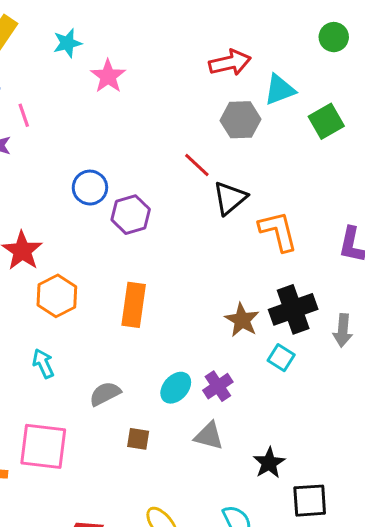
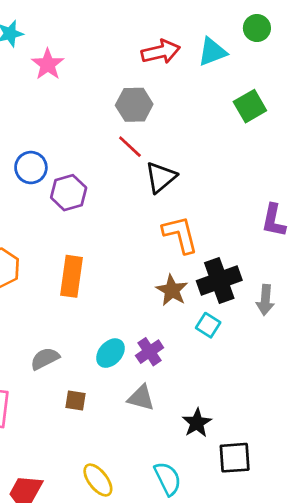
cyan triangle: (280, 90) -> (212, 52), moved
gray hexagon: (240, 120) -> (134, 105), moved
orange L-shape: (278, 231) -> (180, 234), moved

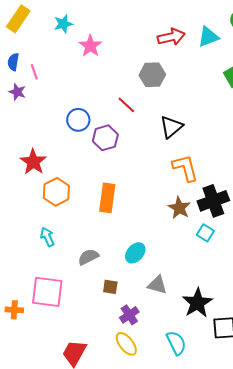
red line: (130, 147) -> (126, 105), moved
purple cross: (150, 352) -> (129, 315), moved
black star: (197, 423) -> (197, 303), size x1.4

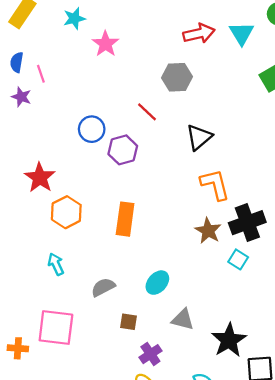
cyan triangle: (208, 37) -> (242, 33), turned -40

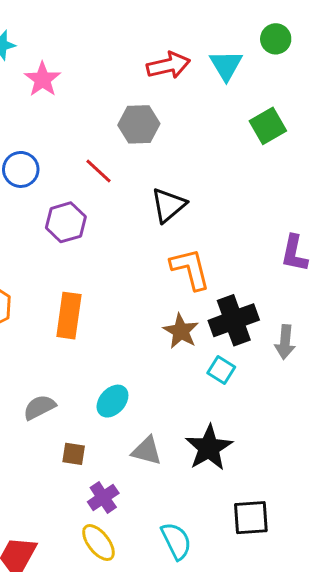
blue circle: (92, 129) -> (21, 169), moved
black star: (229, 340) -> (209, 448), moved

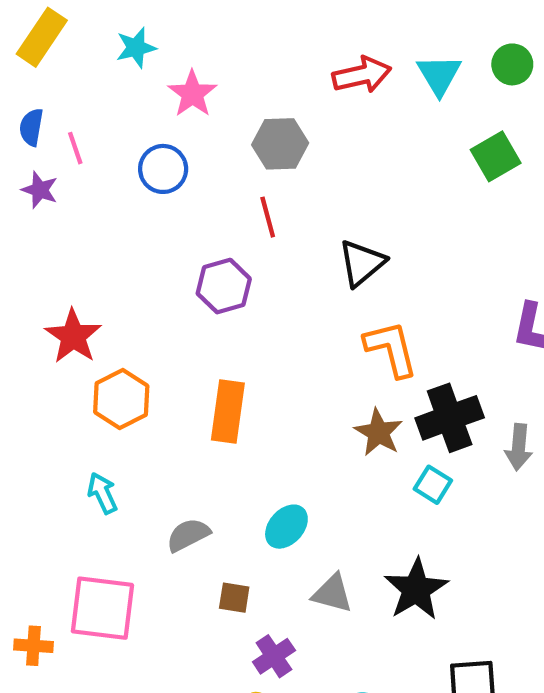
green circle: (276, 39) -> (512, 64), moved
gray hexagon: (139, 124) -> (280, 144), moved
blue circle: (21, 169) -> (163, 169), moved
red line: (98, 171) -> (268, 217), turned 32

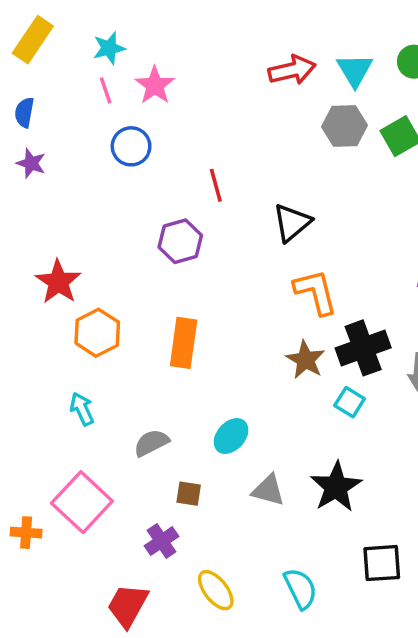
gray hexagon: (280, 144) -> (344, 126), moved
pink line: (75, 148) -> (106, 90), moved
pink square: (102, 608) -> (82, 502), turned 36
purple cross: (274, 656) -> (162, 541), moved

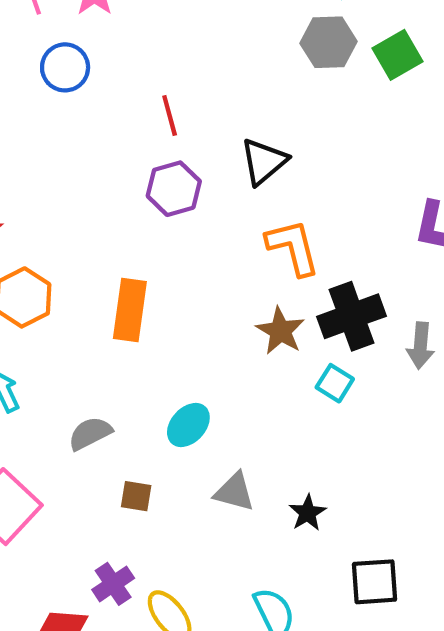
purple hexagon: (180, 241) -> (174, 189), moved
black star: (336, 487) -> (308, 513), moved, size x0.6
purple cross: (162, 541) -> (113, 584), moved

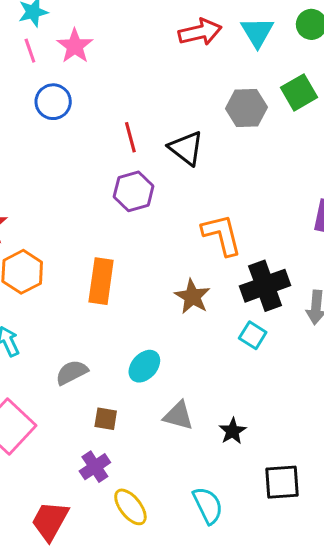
gray hexagon: (328, 42) -> (246, 108), moved
black triangle: (264, 162) -> (186, 148), moved, turned -42
brown star: (280, 331) -> (192, 297), moved
purple cross: (113, 584) -> (95, 467), moved

